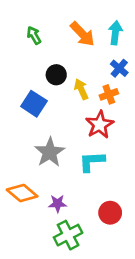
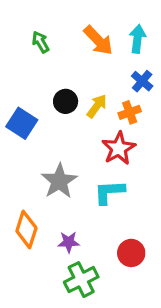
black circle: (56, 75) -> (66, 101), moved
yellow arrow: (81, 89) -> (97, 106), turned 60
blue square: (34, 104) -> (22, 123), moved
orange diamond: (22, 193) -> (26, 230), turned 68

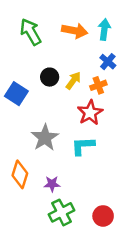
orange arrow: (98, 40) -> (75, 31), turned -35
green arrow: (41, 42) -> (31, 32), size x1.6
red circle: (131, 253) -> (103, 216), moved

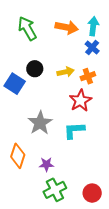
blue cross: (108, 62) -> (92, 47), moved
black circle: (50, 77) -> (35, 69), moved
yellow arrow: (73, 81) -> (66, 72), turned 42

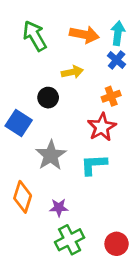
black circle: (35, 69) -> (48, 98), moved
yellow arrow: (66, 72) -> (72, 72), moved
blue square: (15, 84) -> (19, 123), moved

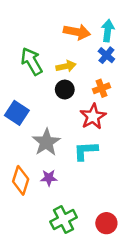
green arrow: (35, 36) -> (32, 61), moved
black circle: (48, 98) -> (65, 90), moved
purple star: (59, 208) -> (49, 178), moved

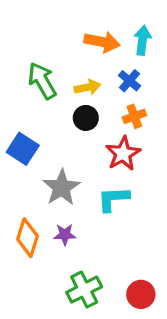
blue cross: (106, 55) -> (130, 81), moved

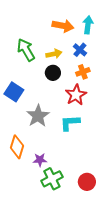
purple star: (65, 234) -> (40, 160), moved

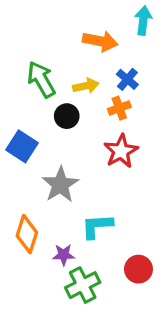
cyan arrow: (88, 25) -> (143, 20), moved
orange cross: (83, 72) -> (119, 108), moved
black circle: (53, 73) -> (67, 116), moved
cyan L-shape: (70, 123) -> (97, 226), moved
red circle: (87, 182) -> (138, 269), moved

